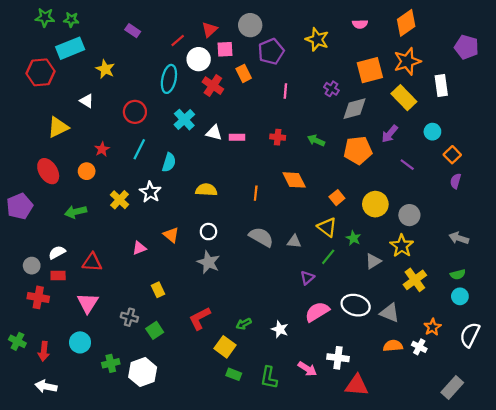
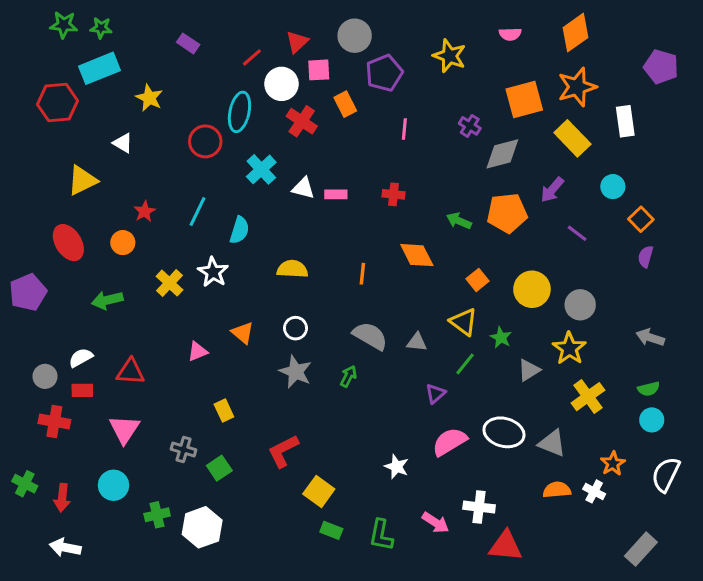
red circle: (135, 112) -> (205, 141), moved
green arrow: (316, 140) -> (459, 221), moved
green arrow: (244, 324) -> (348, 376), moved, turned 144

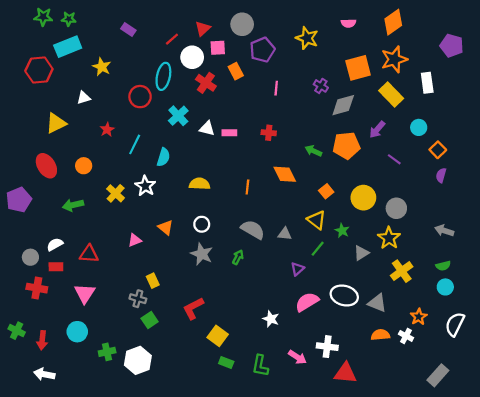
white triangle: (123, 143) -> (84, 98), turned -48
red star: (145, 211) -> (107, 130), moved
gray cross: (183, 449) -> (138, 299), moved

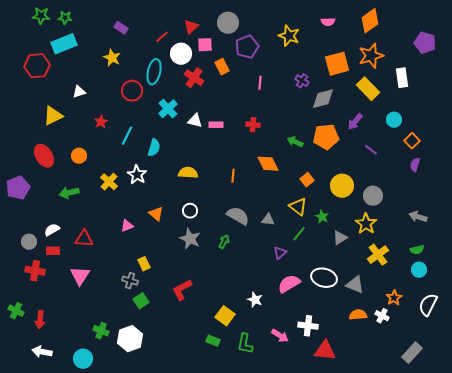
yellow star: (102, 67) -> (112, 58), moved
cyan circle: (77, 332) -> (83, 359), moved
yellow square: (218, 336) -> (225, 316), moved
green cross: (107, 352) -> (101, 331), turned 35

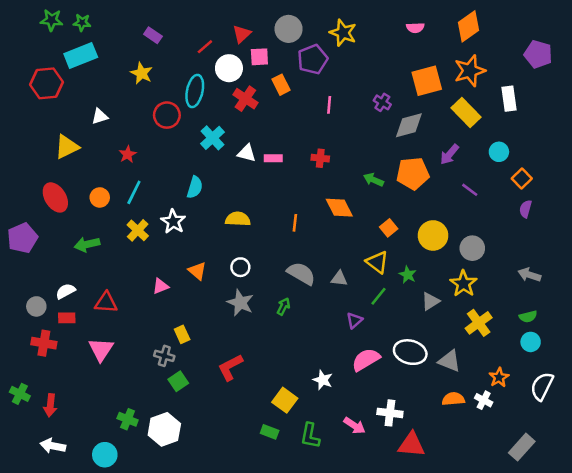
yellow star: (289, 36) -> (343, 33), moved
cyan line: (127, 136) -> (134, 192), moved

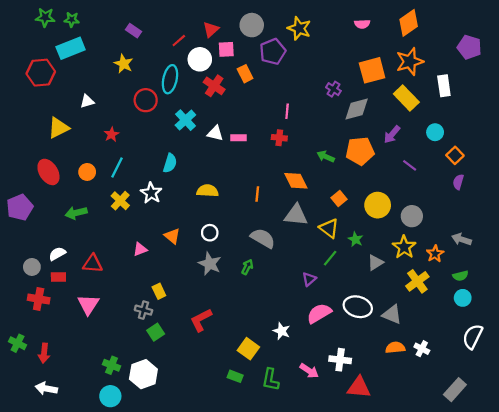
pink line: (329, 105) -> (287, 111), moved
gray triangle: (339, 279) -> (296, 215), moved, size x1.6
orange star: (499, 377) -> (435, 254), moved
cyan circle: (105, 455) -> (110, 396), moved

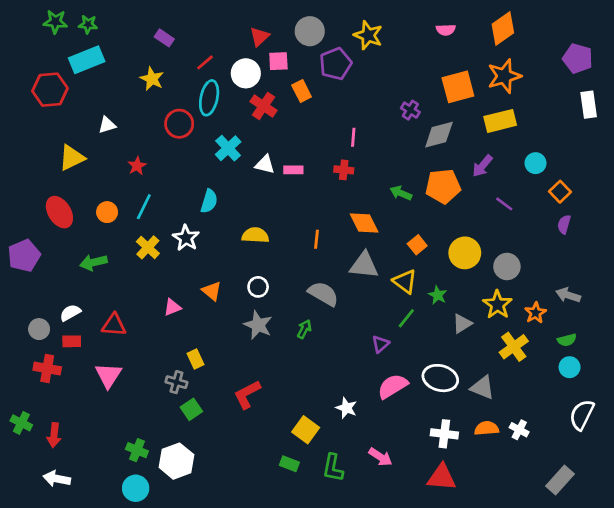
red line: (179, 41) -> (205, 62), moved
white rectangle: (444, 86) -> (589, 105), moved
yellow rectangle: (406, 98) -> (500, 121), turned -60
white cross: (340, 360) -> (444, 434), moved

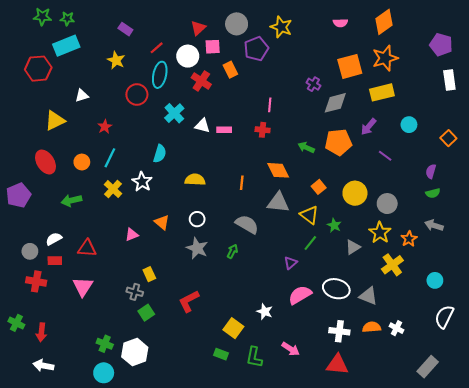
orange square: (560, 192) -> (448, 138), moved
green semicircle: (567, 340) -> (433, 193), moved

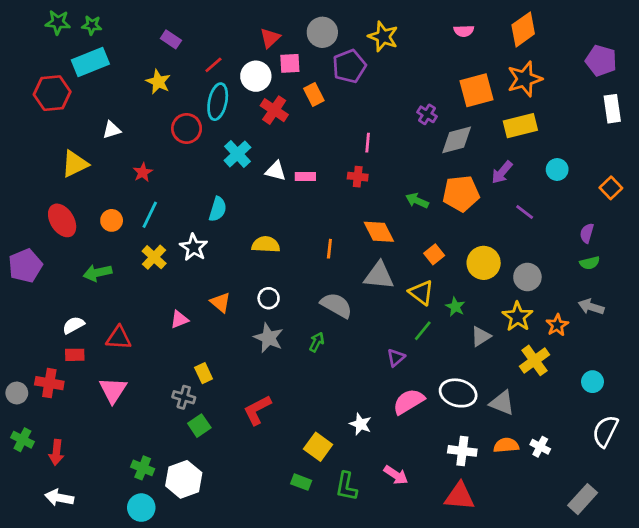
gray circle: (30, 251) -> (17, 393), moved

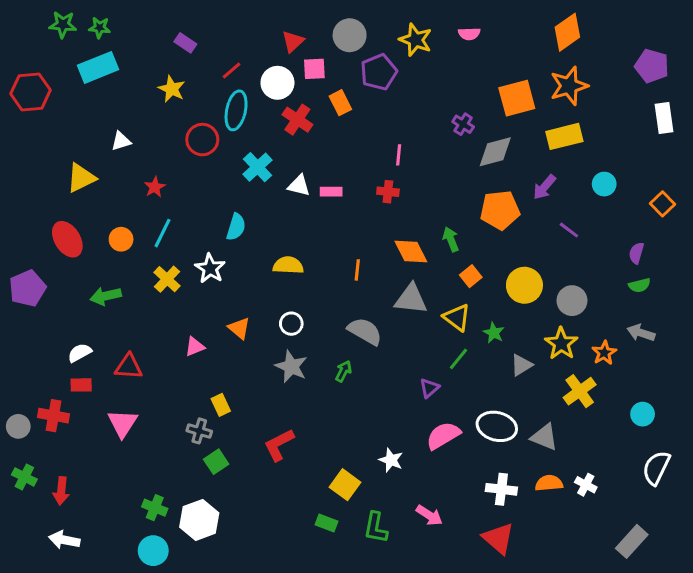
pink semicircle: (464, 31) -> (469, 34), moved
red hexagon: (52, 93) -> (31, 92), moved
green arrow: (417, 201) -> (451, 239), moved, turned 45
red triangle: (460, 496) -> (498, 538), turned 36

